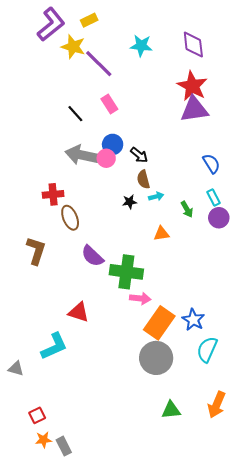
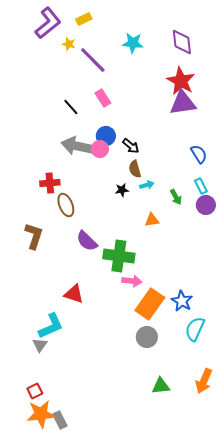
yellow star: (73, 47) -> (69, 44), size x0.6
gray circle: (156, 358) -> (147, 337), size x0.7
gray triangle: (16, 369) -> (40, 345), moved, turned 49
orange star: (44, 440) -> (41, 414), size x1.8

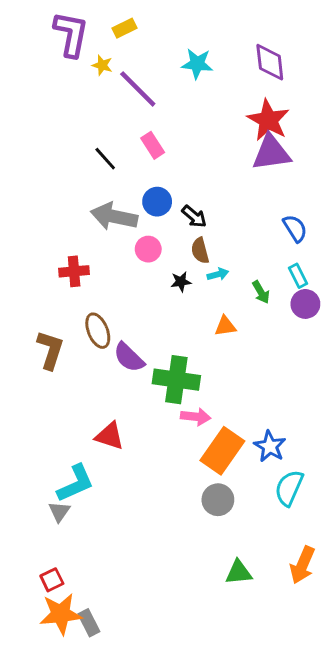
purple L-shape: (48, 23) -> (71, 34), turned -40
pink circle: (100, 149) -> (148, 249), moved
brown ellipse: (66, 205) -> (98, 331), moved

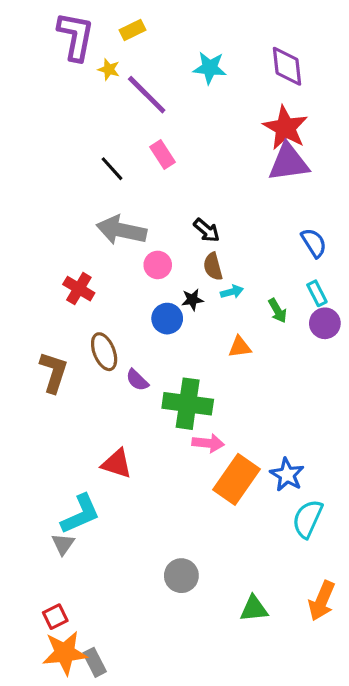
blue circle: (157, 202) -> (167, 319), moved
red cross: (74, 271) -> (79, 289), turned 36
purple semicircle: (129, 357) -> (137, 380), size x0.7
gray circle: (218, 500) -> (181, 576), moved

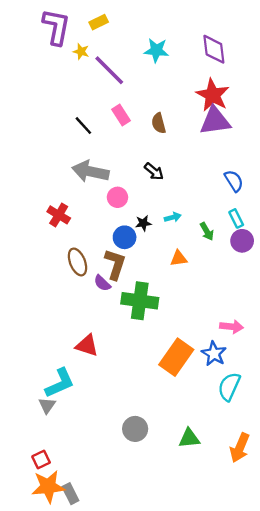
brown semicircle: (213, 267) -> (159, 123), moved
brown L-shape: (54, 372) -> (115, 264), moved
pink arrow: (208, 443) -> (232, 327), moved
green triangle: (254, 609) -> (189, 438), moved

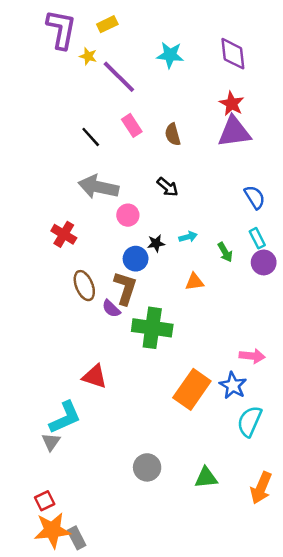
red star: (213, 95) -> (232, 104), size x0.7

